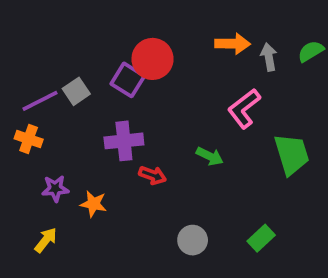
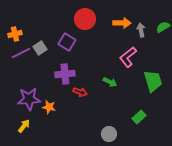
red circle: (153, 59) -> (85, 19), moved
orange cross: (29, 139) -> (15, 34), moved, turned -32
purple star: (55, 189) -> (29, 99), size x1.6
green rectangle: (261, 238) -> (139, 117), moved
gray circle: (193, 240) -> (109, 134), moved

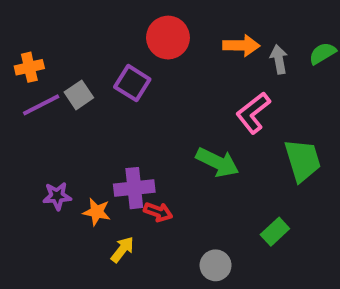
purple cross: (65, 74) -> (134, 188), moved
green arrow: (110, 82) -> (218, 162), size x1.5
red arrow: (80, 92) -> (158, 212), moved
purple star: (29, 99) -> (57, 196), size x0.6
yellow arrow: (24, 126) -> (122, 249), moved

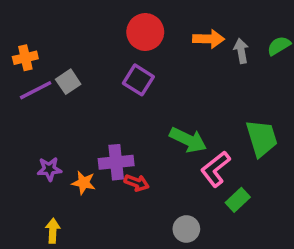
purple square: (132, 83) -> (138, 80), moved
pink L-shape: (253, 113) -> (215, 169), moved
yellow arrow: (122, 249) -> (53, 231), moved, turned -35

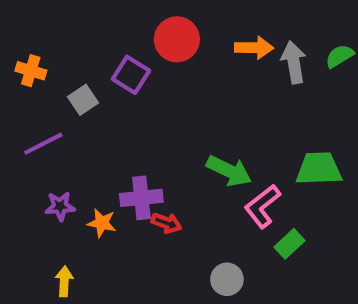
gray arrow: (241, 51) -> (294, 62), size x1.4
orange cross: (25, 58) -> (31, 71), turned 30
purple square: (138, 80) -> (131, 75), moved
purple line: (36, 90) -> (43, 144), moved
green trapezoid: (262, 138) -> (319, 169), turned -75

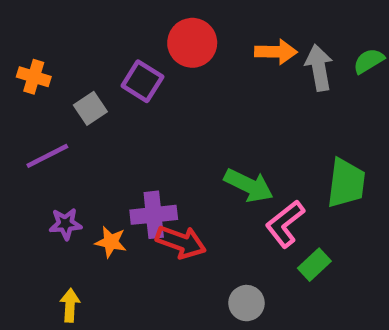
green trapezoid: (319, 169) -> (346, 183), turned 99
red arrow: (166, 223) -> (181, 242), size x1.5

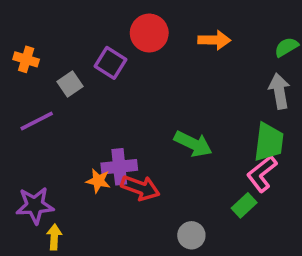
gray arrow: (319, 68) -> (279, 91), moved
purple star: (65, 224) -> (35, 205), moved, size x1.5
pink L-shape: (285, 224) -> (262, 174), moved
orange star: (111, 242) -> (98, 181), moved

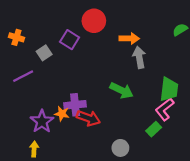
orange arrow: (214, 40) -> (129, 38), moved
gray arrow: (279, 91) -> (139, 57), moved
purple star: (35, 205) -> (42, 121), moved, turned -30

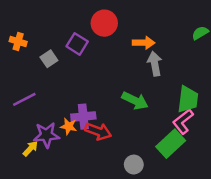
purple line: (23, 76) -> (24, 99), moved
purple star: (42, 121) -> (46, 135), turned 30
green rectangle: (154, 129) -> (171, 144), size x1.6
yellow arrow: (34, 149) -> (30, 149), moved, turned 40

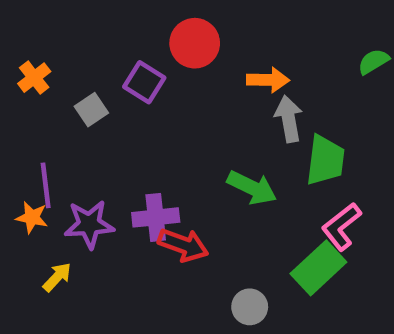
orange cross: (18, 42) -> (34, 78), turned 35
purple line: (24, 99) -> (46, 185), turned -70
green trapezoid: (188, 99) -> (325, 160), moved
orange star: (69, 126) -> (32, 217), moved
purple star: (46, 135) -> (89, 224), moved

